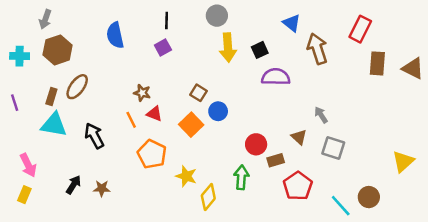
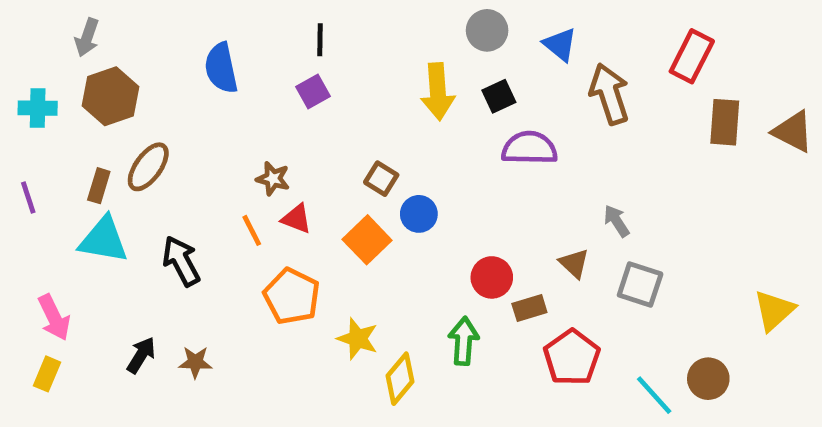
gray circle: (217, 16) -> (487, 30), moved

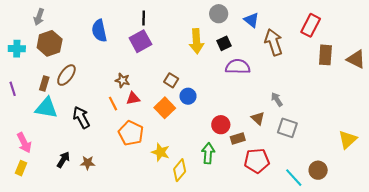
purple square: (313, 92) -> (140, 41), size x1.5
red triangle: (296, 219) -> (133, 98), turned -32
red pentagon: (572, 357) -> (257, 161), turned 30

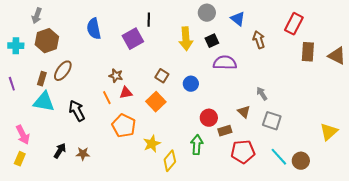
black line: (144, 18) -> (149, 20), moved
brown arrow: (274, 42) -> (259, 40), size x0.7
blue circle: (188, 96) -> (191, 84), moved
yellow star: (161, 152) -> (152, 144), turned 30
cyan line: (294, 178) -> (279, 157), moved

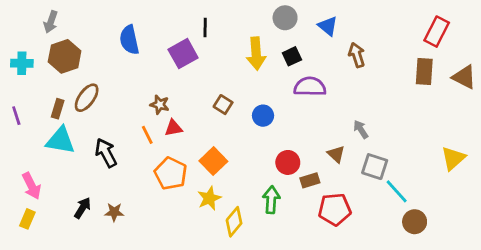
red rectangle: (294, 24) -> (437, 32), moved
orange square: (156, 102) -> (213, 161), moved
yellow triangle: (329, 132) -> (453, 158), moved
cyan line: (279, 157) -> (397, 191), moved

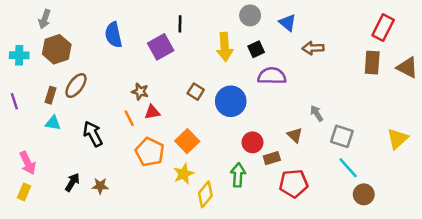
brown arrow: (357, 55) -> (313, 48), turned -75
blue circle: (263, 116) -> (231, 101), size x1.6
cyan triangle: (60, 140) -> (53, 123), size x0.6
gray square: (375, 167) -> (342, 136), moved

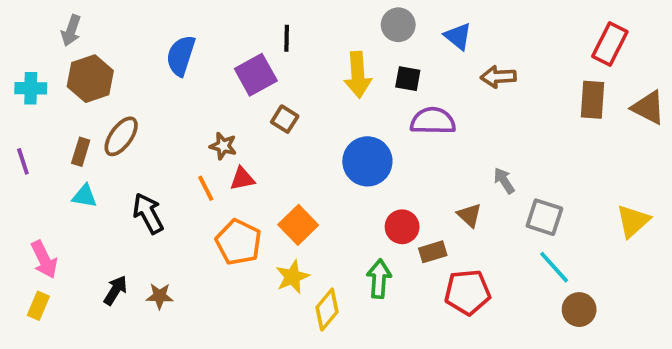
blue semicircle: (113, 35) -> (181, 56), turned 30
black square: (256, 49) -> (408, 79), turned 35
brown square: (196, 92) -> (285, 119), moved

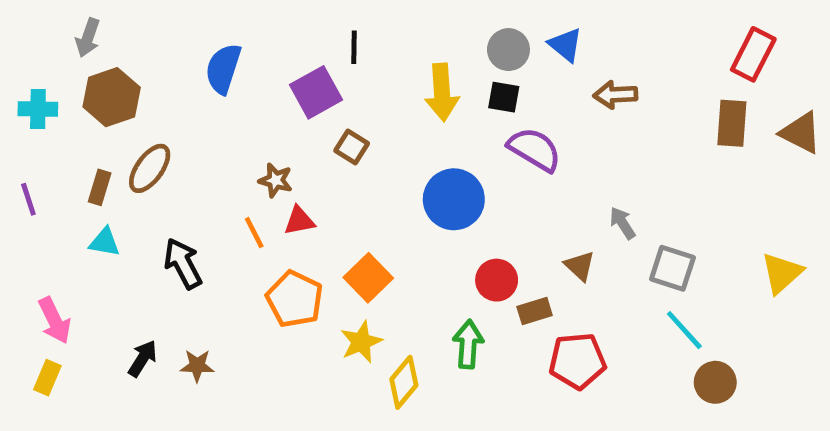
gray circle: (398, 25) -> (508, 50), moved
purple semicircle: (433, 121) -> (535, 149), turned 30

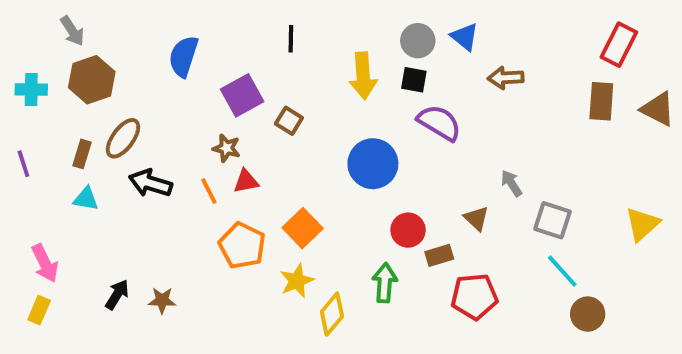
gray arrow: (88, 38) -> (72, 31), turned -52
purple square: (316, 92) -> (242, 95), moved
black arrow: (183, 263) -> (150, 183), moved, turned -45

